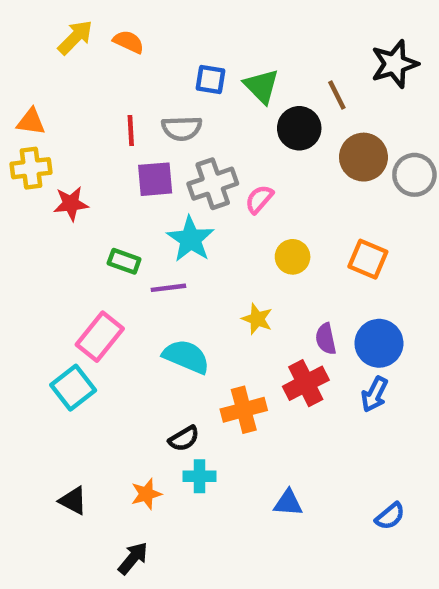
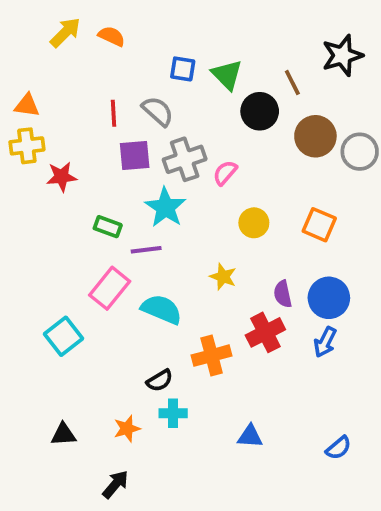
gray semicircle: (182, 128) -> (158, 111), turned -136
pink rectangle: (100, 337) -> (110, 288), moved
black triangle: (73, 501) -> (63, 434), turned -32

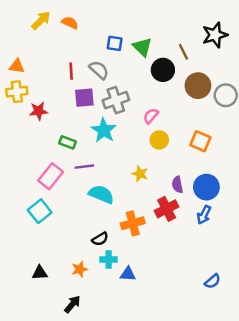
pink semicircle: (225, 173) -> (151, 116), moved
purple line: (146, 250) -> (84, 167), moved
pink rectangle: (110, 288) -> (51, 176), moved
blue triangle: (250, 436) -> (128, 274), moved

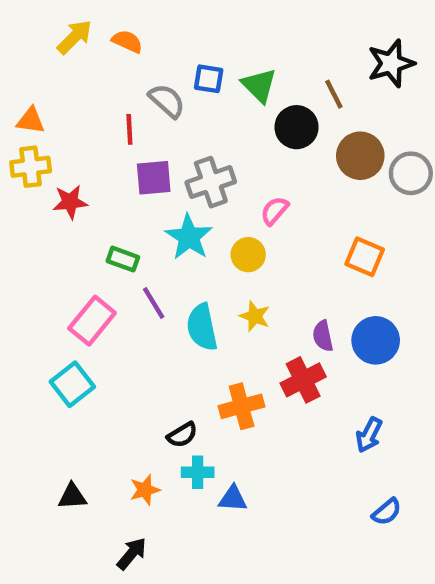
gray semicircle: (99, 70) -> (167, 101), moved
yellow circle: (159, 140) -> (248, 255), moved
purple line: (84, 167) -> (154, 303), turned 66
cyan semicircle: (101, 194) -> (202, 327), moved, turned -125
blue arrow: (204, 215) -> (369, 435), moved

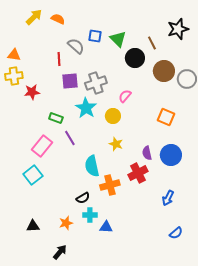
cyan semicircle: (202, 327) -> (92, 166), moved

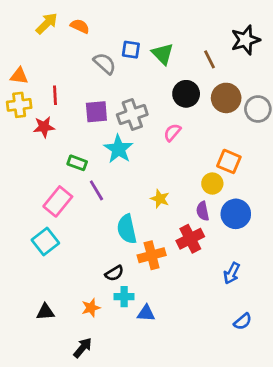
black circle: (135, 58) -> (186, 94), moved
red line: (59, 59) -> (55, 95), moved
yellow circle: (113, 116) -> (212, 184), moved

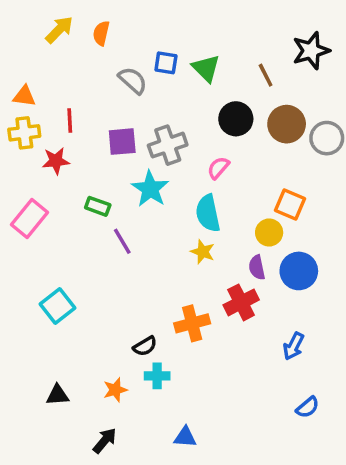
orange semicircle: (80, 26) -> (101, 33), turned -102
pink rectangle: (58, 201) -> (30, 219), moved
cyan semicircle: (127, 229) -> (208, 213), moved
blue triangle: (146, 313) -> (185, 437), moved

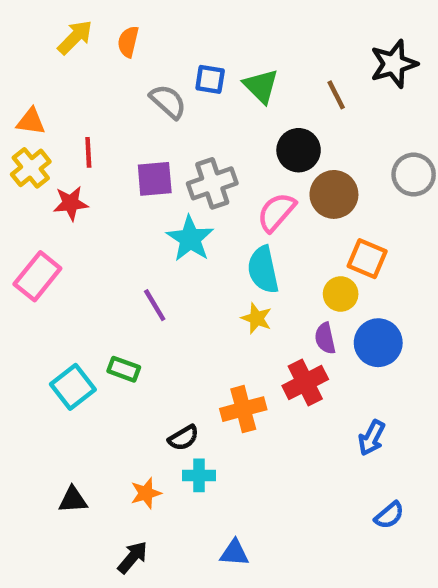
brown circle: (287, 124) -> (334, 194), moved
yellow cross: (24, 133) -> (31, 168), turned -32
pink semicircle: (218, 168) -> (276, 212), size x1.4
green rectangle: (98, 206) -> (124, 369), moved

